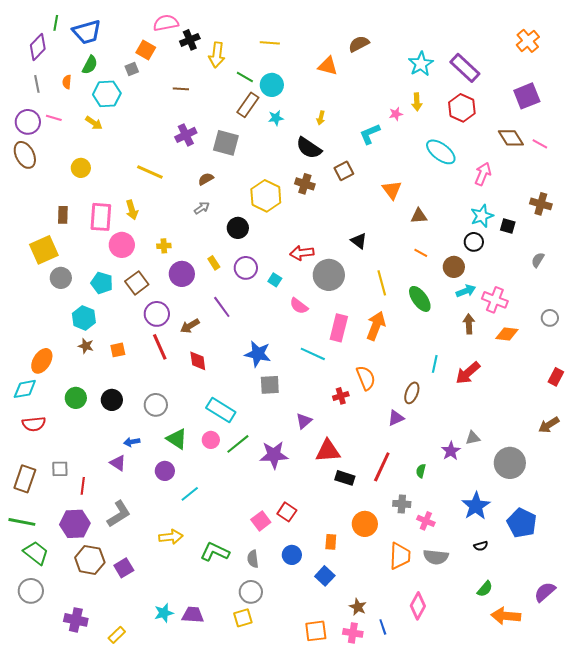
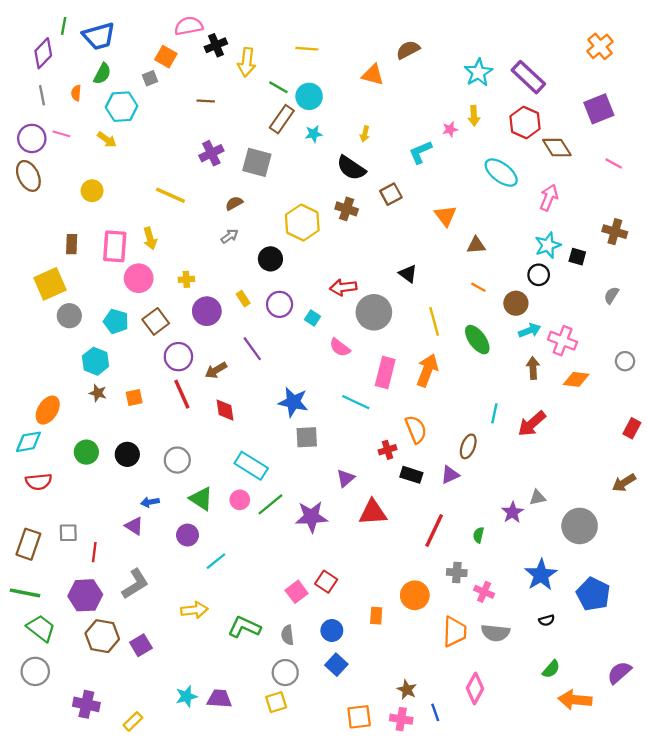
brown diamond: (511, 138) -> (557, 148), moved
black rectangle: (345, 478) -> (411, 475), moved
blue square: (325, 576) -> (336, 665), moved

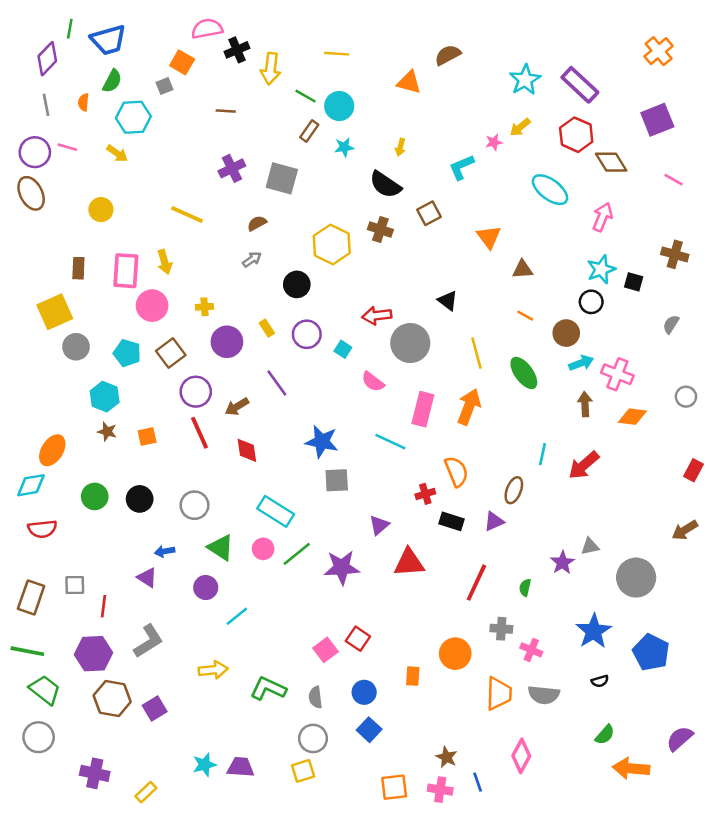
yellow arrow: (474, 116) -> (520, 127), turned 54
brown rectangle: (282, 119) -> (309, 131), size x0.7

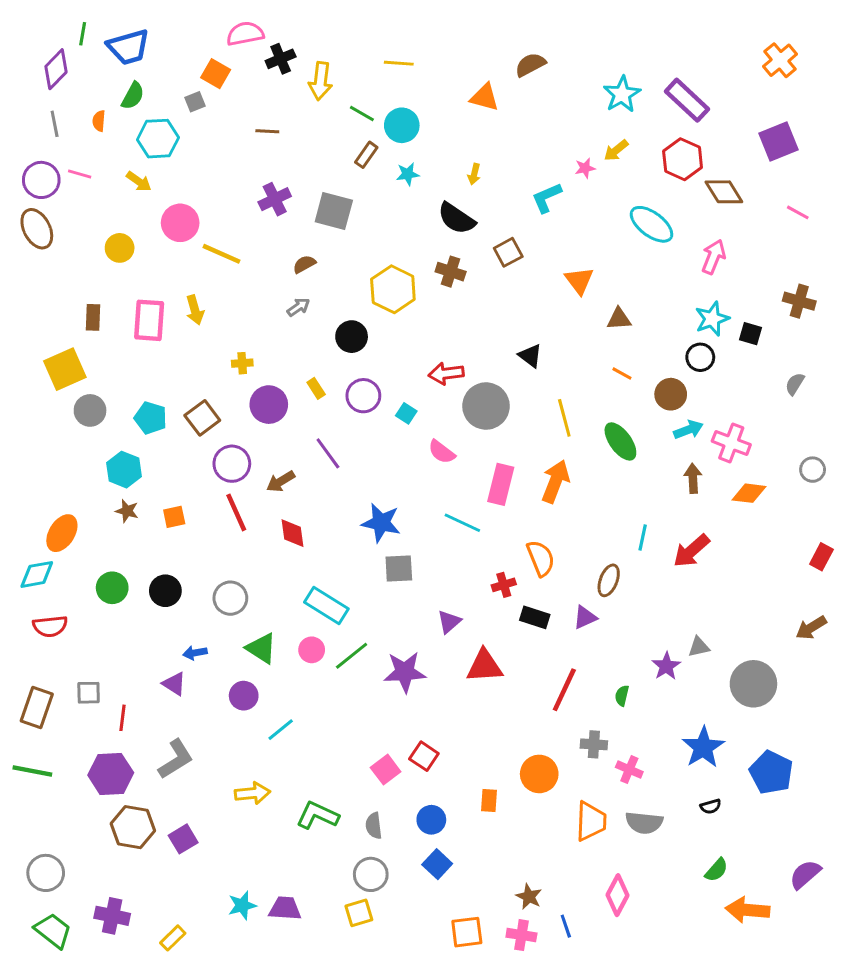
pink circle: (152, 306) -> (180, 223), moved
green trapezoid: (45, 690) -> (53, 931), moved

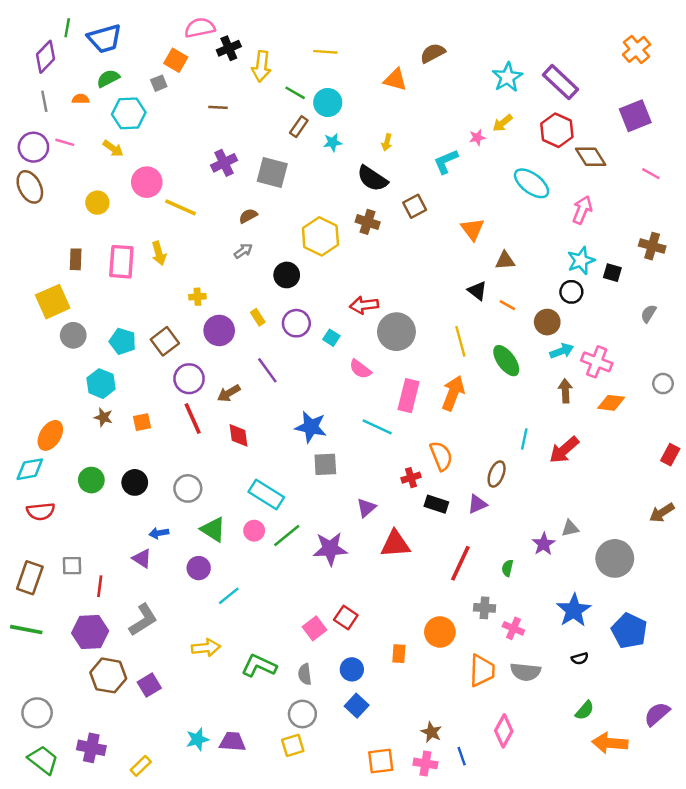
green semicircle: (133, 96) -> (108, 78), turned -145
orange semicircle: (99, 121) -> (80, 99), turned 84
black triangle: (530, 356) -> (477, 291), moved

